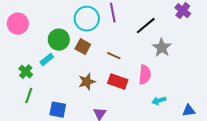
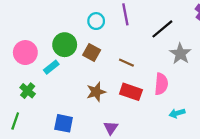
cyan circle: (87, 19) -> (96, 21), size x0.6
pink circle: (18, 24) -> (25, 53), moved
green cross: (26, 72) -> (28, 91), moved
green line: (29, 96) -> (15, 121), moved

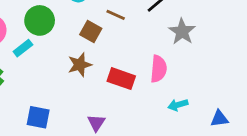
brown square: (92, 53) -> (91, 31), moved
brown line: (126, 63) -> (116, 15), moved
brown star: (96, 92) -> (80, 65), moved

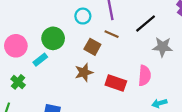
gray star: (182, 31) -> (163, 47), turned -30

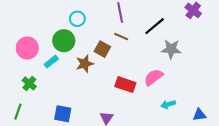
cyan circle: (83, 16) -> (77, 19), moved
brown star: (84, 72) -> (85, 64), moved
pink semicircle: (145, 76) -> (154, 77), turned -132

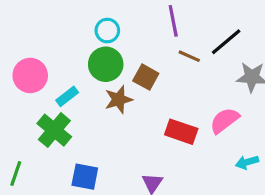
brown line: (121, 37) -> (189, 56), moved
green circle: (64, 41) -> (106, 64), moved
green cross: (29, 83) -> (54, 130), moved, size x1.5

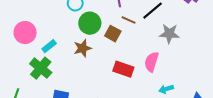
green circle: (106, 64) -> (90, 23), moved
brown square: (146, 77) -> (113, 34), moved
pink semicircle: (225, 120) -> (152, 62), turned -36

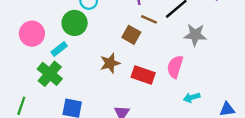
green circle: (90, 23) -> (75, 23), moved
brown star: (83, 48) -> (110, 63), moved

